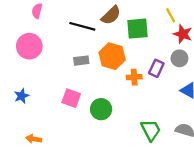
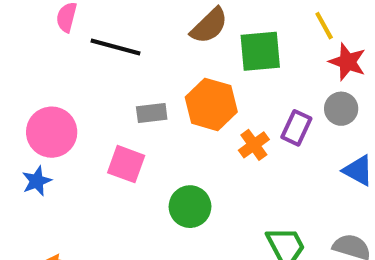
black line: (82, 26) -> (115, 47), moved
pink circle: (29, 46) -> (52, 132), moved
orange cross: (134, 77) -> (254, 145), turned -32
pink square: (71, 98) -> (126, 164), moved

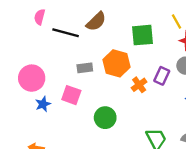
brown semicircle: (209, 26) -> (96, 21), moved
blue star: (37, 181) -> (43, 104), moved

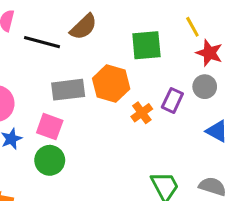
gray rectangle: (85, 68) -> (68, 90), size x1.5
green circle: (105, 118) -> (50, 160), moved

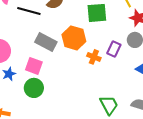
gray rectangle: (68, 90) -> (46, 42), turned 35
orange cross: (142, 113) -> (94, 57), turned -32

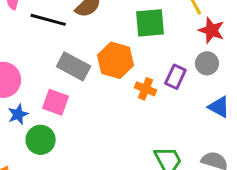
green circle: (34, 88) -> (41, 140), moved

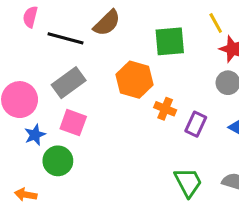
gray rectangle: (74, 66) -> (69, 83), moved, turned -64
purple rectangle: (175, 77) -> (196, 124), moved

